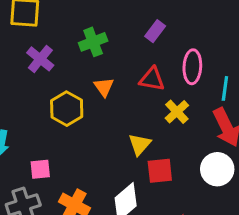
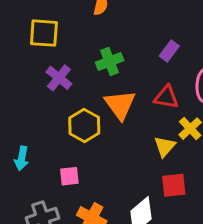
orange triangle: (104, 87) -> (120, 105), size x1.6
yellow triangle: (140, 144) -> (165, 146), moved
pink square: (40, 169) -> (69, 176), moved

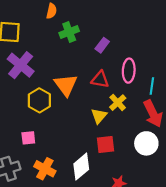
green cross: (110, 61) -> (69, 32), moved
purple cross: (59, 78) -> (21, 65), size x1.4

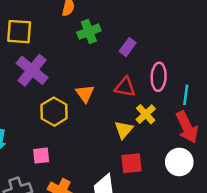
orange triangle: (66, 85) -> (85, 94), size x0.7

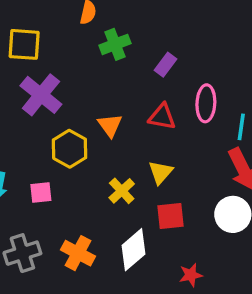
yellow cross: (146, 114) -> (122, 191), moved
pink square: (41, 156) -> (41, 193), moved

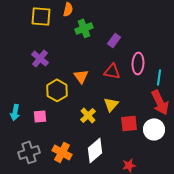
yellow square: (24, 44) -> (41, 16), moved
purple cross: (41, 95) -> (40, 58), size x0.7
red square: (171, 216) -> (129, 123), moved

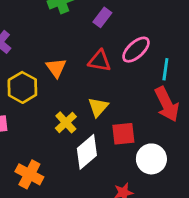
pink ellipse: (138, 63) -> (136, 50), turned 45
white circle: (154, 129) -> (151, 159), moved
white diamond: (95, 150) -> (87, 152), moved

